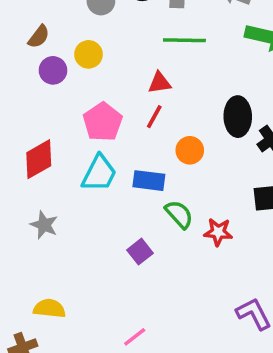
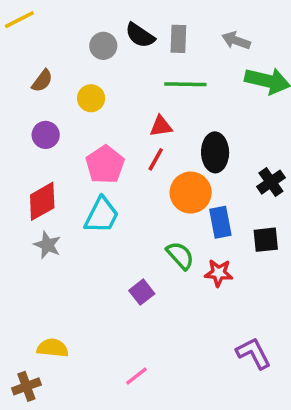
purple circle: (53, 70) -> (46, 135), moved
black ellipse: (238, 117) -> (215, 152), moved
orange circle: (190, 150) -> (191, 193), size x1.5
blue rectangle: (149, 181) -> (220, 222), moved, turned 72
gray star: (44, 225) -> (47, 245), moved

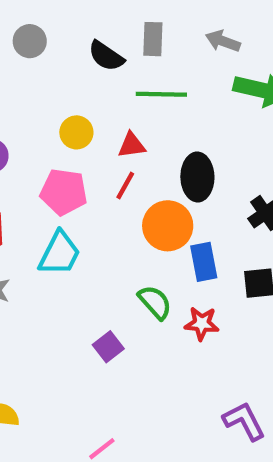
black semicircle: (140, 35) -> (106, 56), moved
gray circle: (103, 46) -> (30, 41), moved
yellow circle: (91, 98) -> (76, 132), moved
pink pentagon: (105, 165) -> (64, 192), turned -30

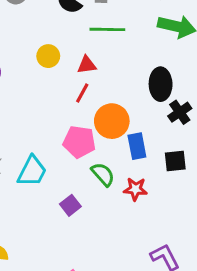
black ellipse: (197, 177) -> (161, 84), moved
pink pentagon: (64, 192) -> (79, 142), moved
cyan trapezoid: (59, 253) -> (32, 171), moved

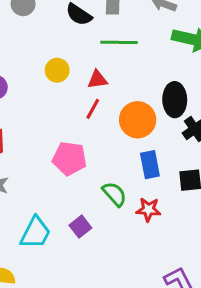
orange circle: (112, 121) -> (138, 120), moved
pink pentagon: (79, 142) -> (70, 158), moved
cyan trapezoid: (32, 171) -> (35, 233), moved

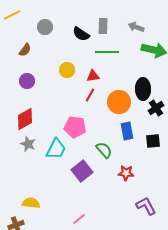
red star: (148, 210) -> (126, 173), moved
purple square: (80, 227) -> (82, 171), size x1.5
cyan trapezoid: (35, 233) -> (56, 149), moved

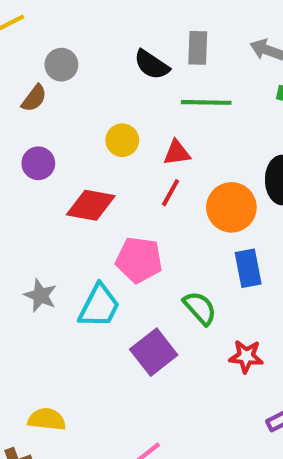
gray circle: (45, 27) -> (61, 65), moved
red diamond: (25, 119) -> (91, 205), moved, turned 40

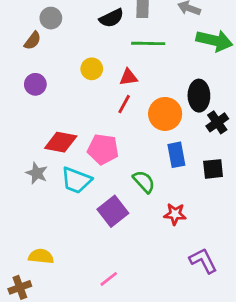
black semicircle: (152, 65) -> (111, 18), turned -60
red diamond: (91, 205) -> (61, 142), moved
cyan trapezoid: (99, 306) -> (76, 180), turned 84

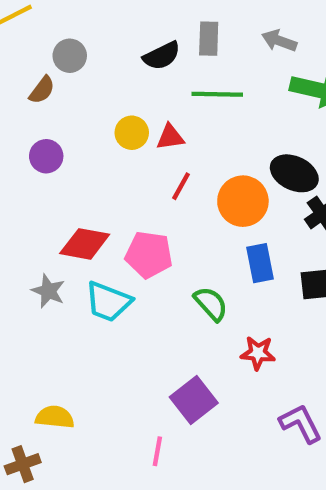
red triangle: (128, 77) -> (170, 137), moved
black ellipse: (199, 96) -> (294, 173), turned -64
purple square: (113, 211) -> (194, 400), moved
pink line: (109, 279) -> (157, 451), turned -42

